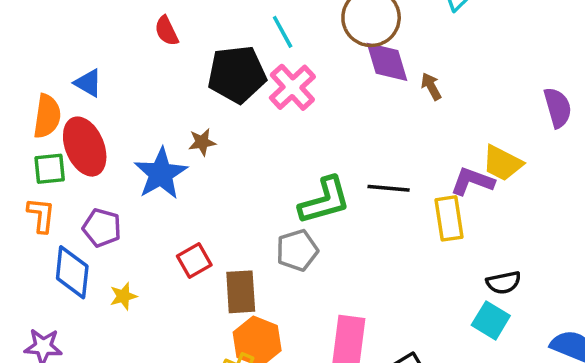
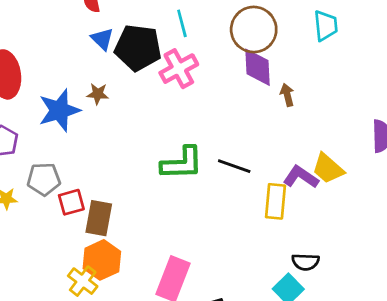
blue triangle: (88, 83) -> (102, 39), moved
gray pentagon: (297, 250) -> (44, 179), moved
red square: (194, 260) -> (71, 202), moved

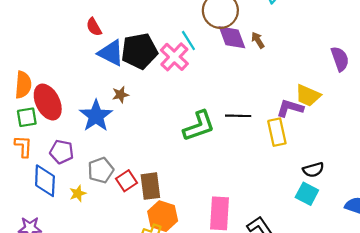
cyan line: (182, 23) -> (188, 40), moved
blue triangle: (102, 39) -> (111, 53), size x1.5
brown arrow: (287, 95) -> (258, 40), moved

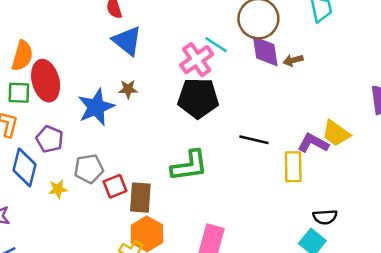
cyan line: (188, 40) -> (216, 45), turned -36
brown arrow: (258, 40) -> (293, 60), turned -84
black pentagon: (139, 51) -> (198, 98), moved
green L-shape: (199, 126) -> (189, 166), moved

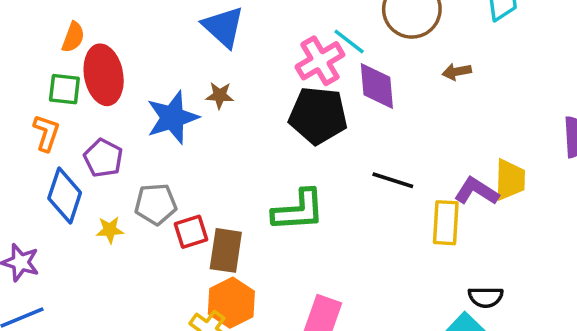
purple diamond: (265, 51) -> (377, 86), moved
orange semicircle: (22, 56) -> (73, 37), size x0.7
yellow trapezoid: (336, 133) -> (510, 180), turned -128

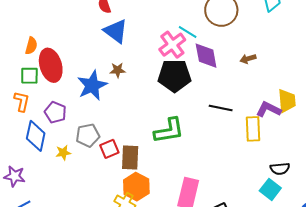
brown arrow: (457, 72) -> (248, 59), moved

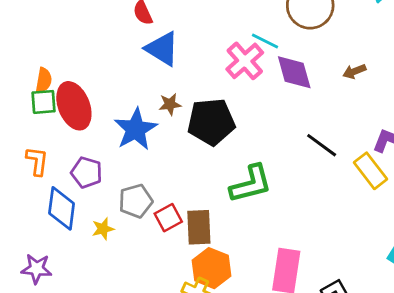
green square: (29, 76) -> (44, 102), moved
black pentagon: (174, 76) -> (211, 122), moved
black line: (221, 108) -> (322, 145), turned 30
yellow rectangle: (253, 129) -> (370, 171), turned -30

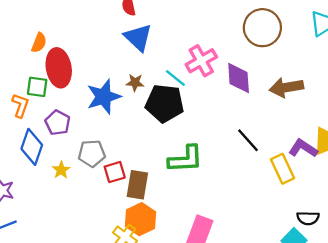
cyan line: (265, 41) -> (175, 78), moved
brown arrow: (354, 71) -> (286, 87), size x1.8
green square: (44, 102) -> (37, 87), moved
yellow star: (103, 229) -> (61, 170), turned -30

